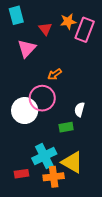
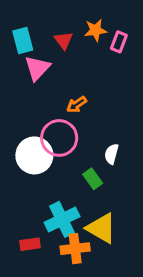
cyan rectangle: (16, 15) -> (23, 40), moved
pink rectangle: (85, 30) -> (119, 42), size x0.6
green rectangle: (66, 127) -> (93, 179), turned 64

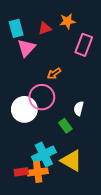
red triangle: (63, 40) -> (45, 28), turned 48
pink rectangle: (119, 42) -> (84, 45), moved, size x1.5
orange cross: (75, 249) -> (38, 172), moved

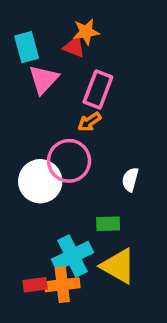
orange star: (67, 21) -> (86, 32), moved
red triangle: (45, 28) -> (74, 47), turned 40
pink rectangle: (84, 45) -> (98, 90), moved
green rectangle: (65, 126) -> (108, 224), moved, turned -56

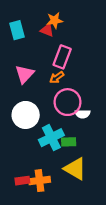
pink triangle: (44, 79) -> (25, 74), moved
pink circle: (69, 161) -> (68, 102), moved
white semicircle: (130, 180) -> (83, 114), turned -104
cyan cross: (72, 256) -> (51, 138), moved

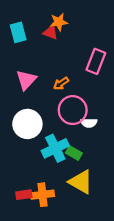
pink rectangle: (62, 57) -> (96, 61), moved
green rectangle: (69, 142) -> (74, 153), turned 32

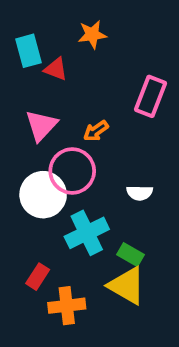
red triangle: (51, 32) -> (56, 69), moved
pink circle: (73, 110) -> (72, 171), moved
green rectangle: (74, 153) -> (130, 255), moved
red rectangle: (24, 195) -> (38, 277), moved, turned -49

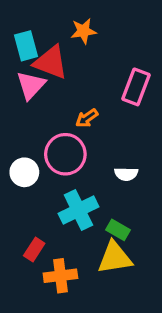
red triangle: (56, 69) -> (51, 62), size x1.6
pink triangle: (41, 125) -> (31, 85), moved
white circle: (43, 195) -> (24, 172), moved, size x0.7
yellow triangle: (127, 286) -> (115, 258), turned -39

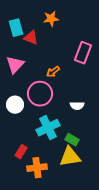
red triangle: (51, 62) -> (31, 38), size x0.7
pink triangle: (31, 85) -> (15, 65), moved

